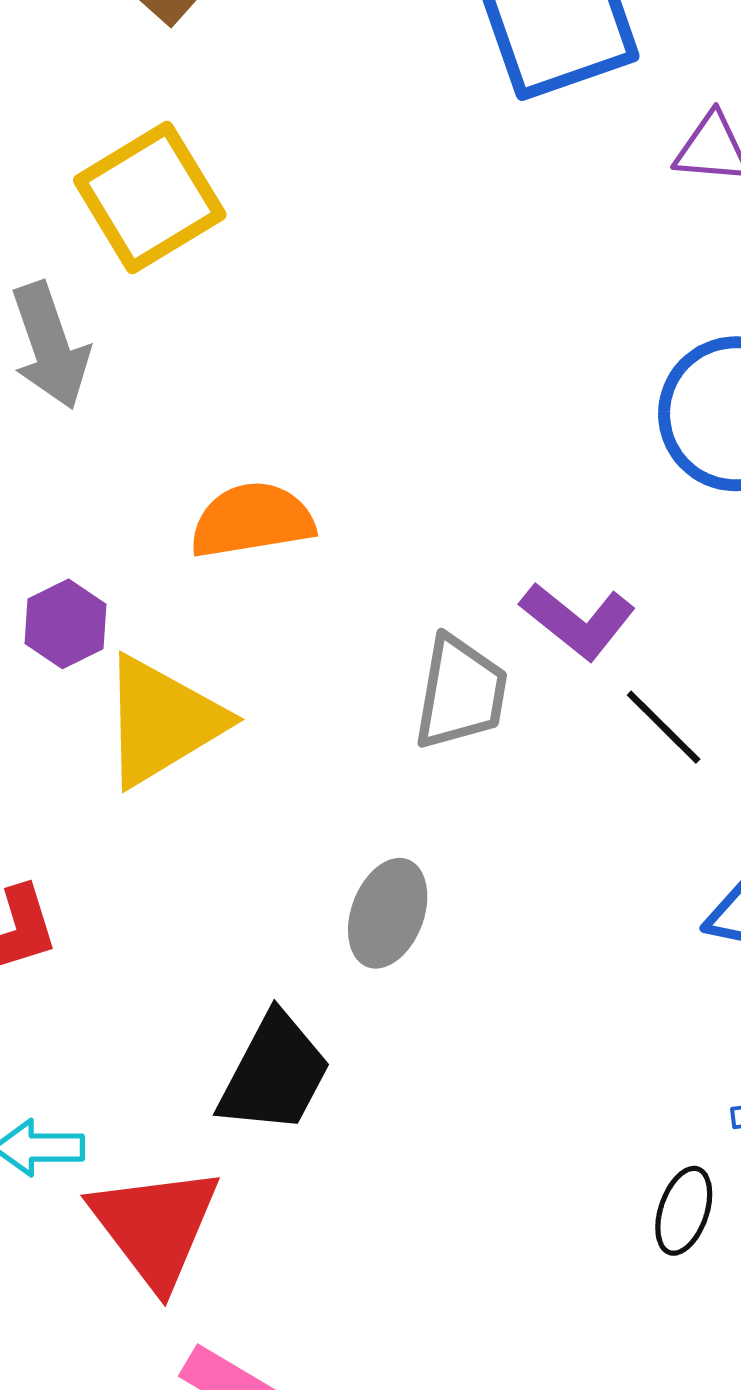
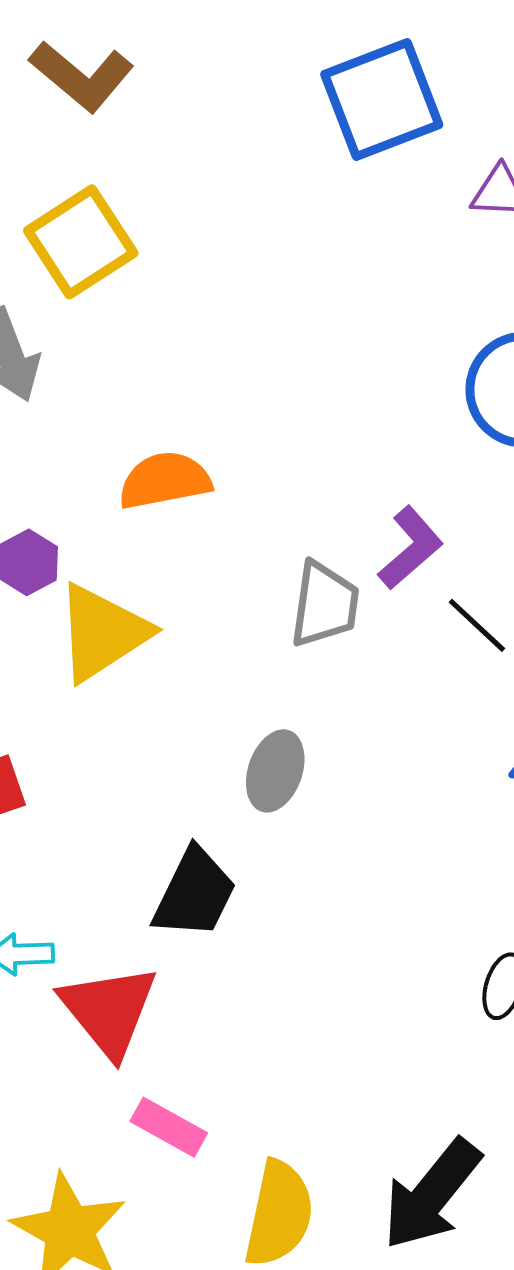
purple L-shape: (578, 621) -> (411, 548), turned -78

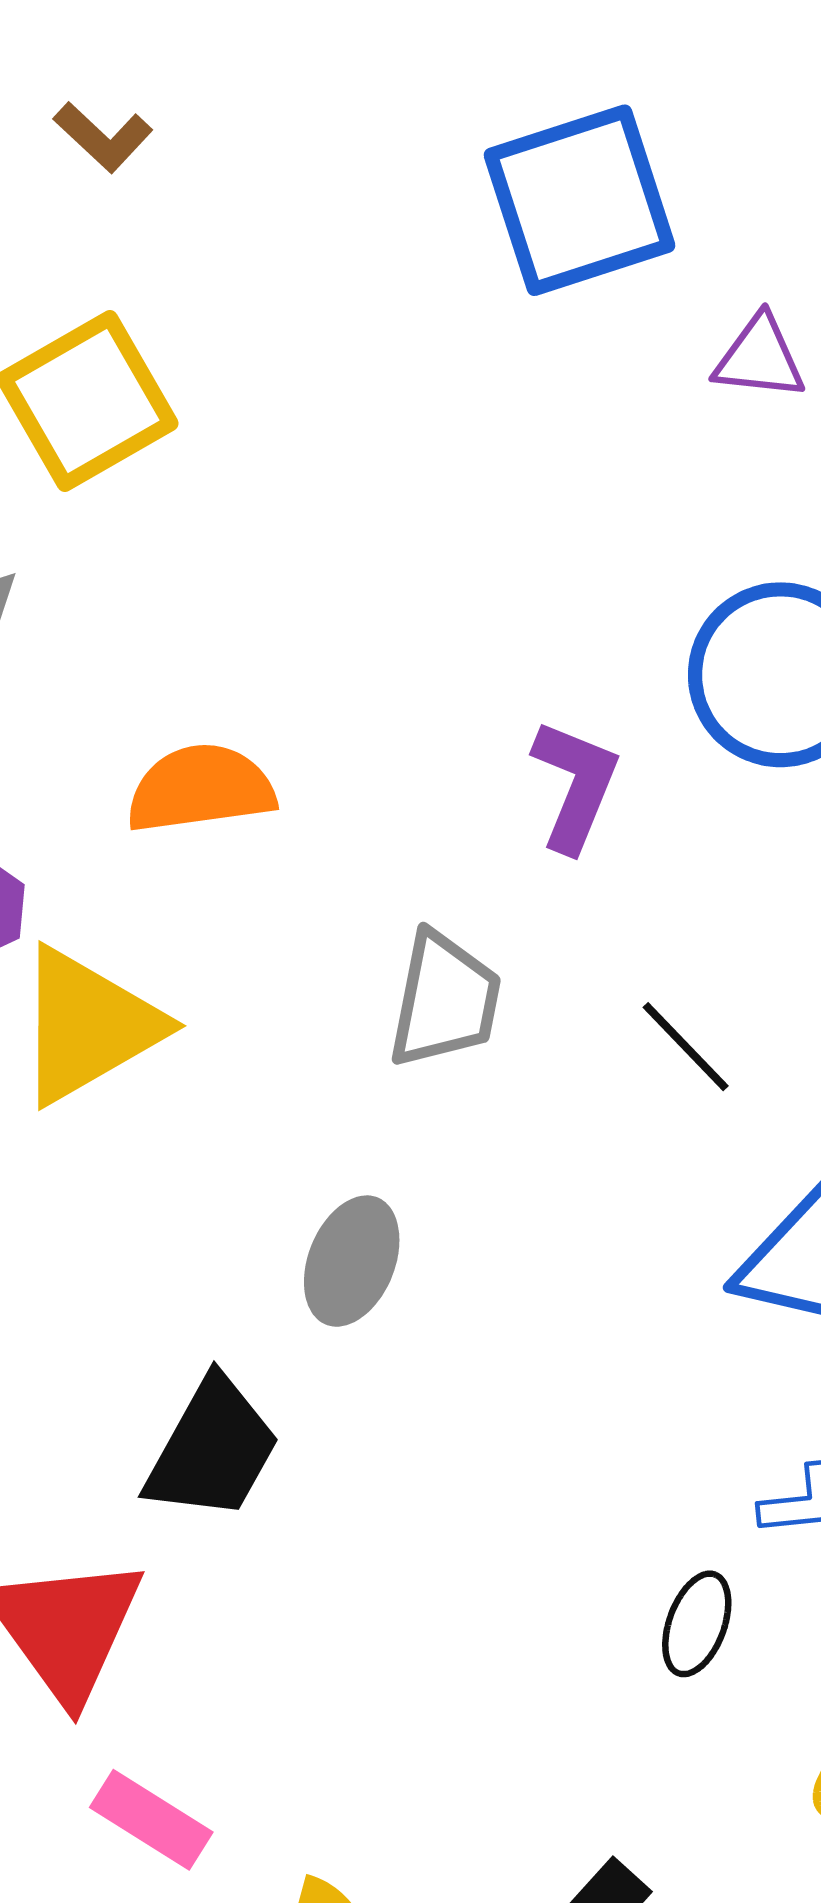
brown L-shape: (82, 76) -> (103, 137), size x0.6
purple L-shape: (411, 548) -> (575, 785), moved, turned -30

